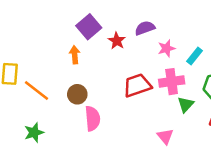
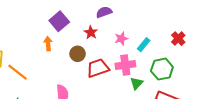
purple semicircle: (145, 28) -> (104, 12), moved
red star: (117, 41) -> (91, 32), moved
brown circle: (77, 94) -> (78, 54), moved

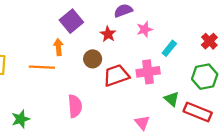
pink star: (121, 39) -> (145, 29), moved
green hexagon: (162, 69) -> (205, 77), moved
orange line: (18, 72) -> (42, 67), moved, turned -35
green triangle: (137, 83) -> (172, 99), moved, turned -32

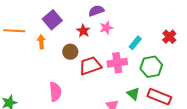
pink star: (145, 29) -> (106, 28), moved
orange line: (42, 67) -> (14, 31), moved
green hexagon: (205, 77) -> (151, 67), moved
green triangle: (172, 99) -> (133, 94), moved

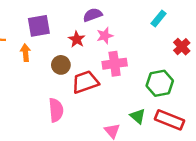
purple square: (52, 20) -> (39, 26), turned 30
cyan rectangle: (135, 43) -> (159, 19), moved
pink cross: (117, 63) -> (115, 64), moved
pink semicircle: (55, 92) -> (56, 110), moved

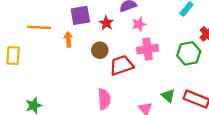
red star: (77, 39) -> (106, 23), moved
green hexagon: (160, 83) -> (189, 53), moved
pink semicircle: (56, 110) -> (104, 99), moved

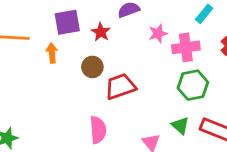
pink star: (139, 24) -> (158, 33), moved
pink cross: (148, 49) -> (186, 47), moved
green hexagon: (189, 53) -> (193, 85), moved

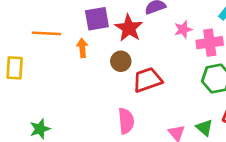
red star: (101, 32) -> (129, 28), size x1.5
green triangle: (180, 126) -> (204, 128), moved

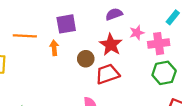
red star: (129, 28) -> (111, 45), moved

